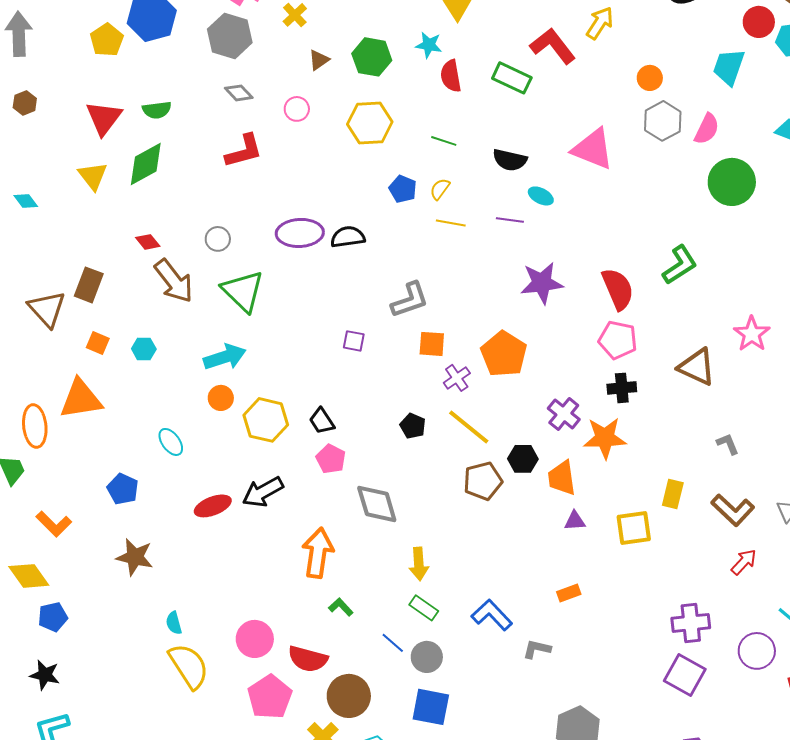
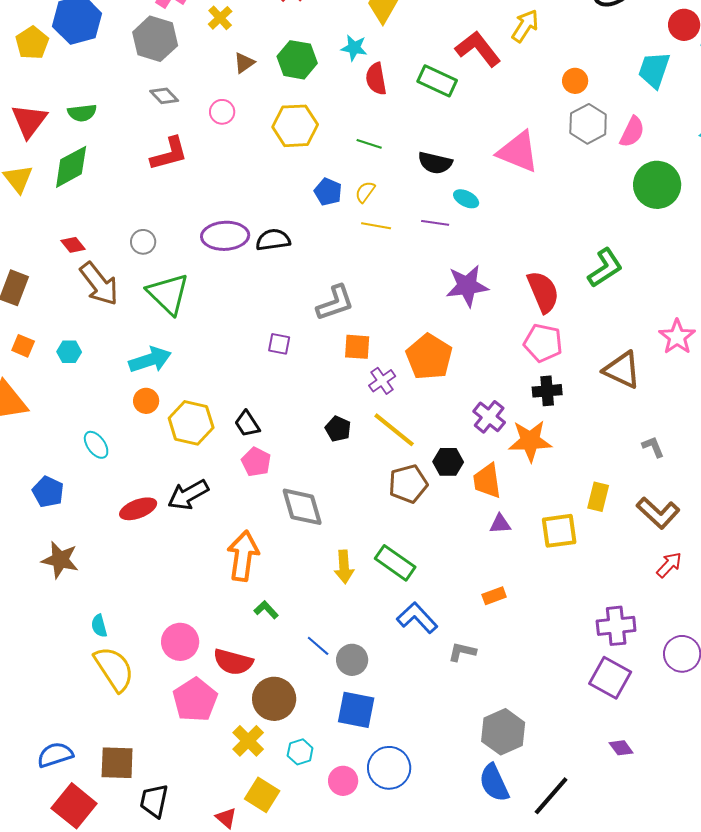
green rectangle: (424, 608) -> (395, 563), moved, size x1.4

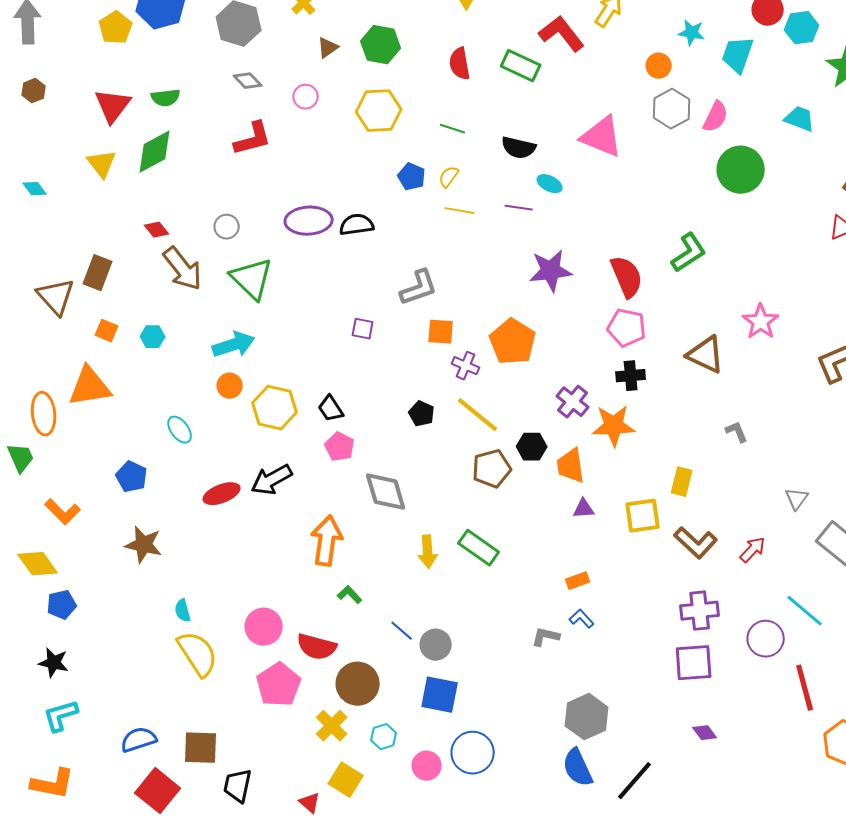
cyan star: (354, 48) -> (692, 33), moved
purple cross: (382, 381) -> (466, 366), turned -32
brown L-shape: (658, 513) -> (696, 543), moved
blue L-shape: (417, 618) -> (582, 619), moved, size x0.6
purple square: (610, 678) -> (694, 663), turned -33

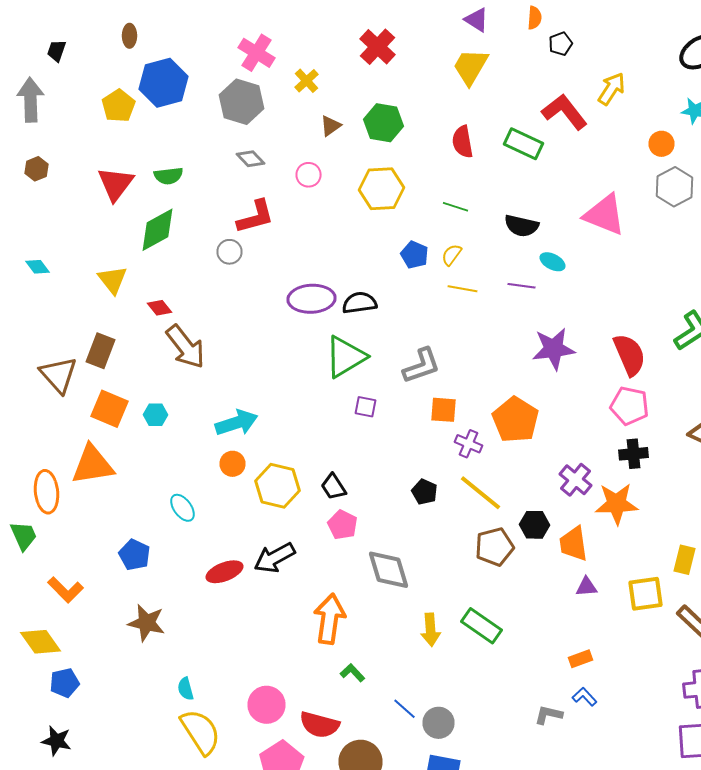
yellow triangle: (102, 164) -> (112, 280), moved
gray circle: (227, 227) -> (230, 252), moved
green triangle: (252, 279) -> (346, 357), moved, turned 45
orange square: (107, 331) -> (110, 409), size x1.6

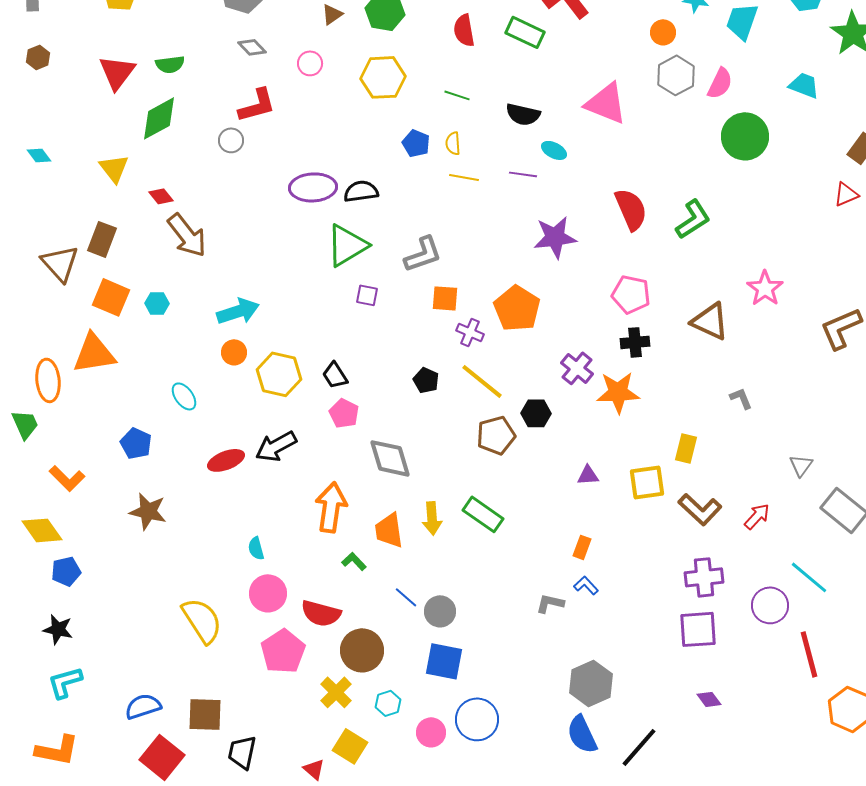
yellow semicircle: (452, 255) -> (453, 143), turned -40
red semicircle: (630, 355) -> (631, 209), moved
orange trapezoid: (574, 544) -> (389, 530), moved
orange rectangle: (580, 659) -> (582, 547), turned -50
cyan semicircle: (186, 689) -> (256, 548), moved

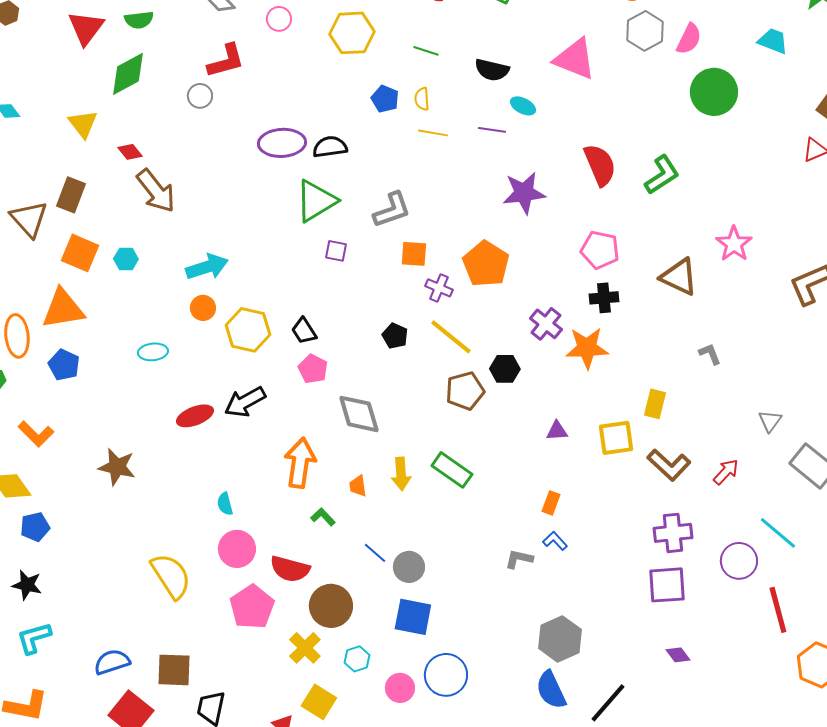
cyan ellipse: (184, 396) -> (153, 352), turned -60
blue pentagon: (136, 443) -> (64, 365), moved
orange trapezoid: (389, 530) -> (358, 486), size x0.6

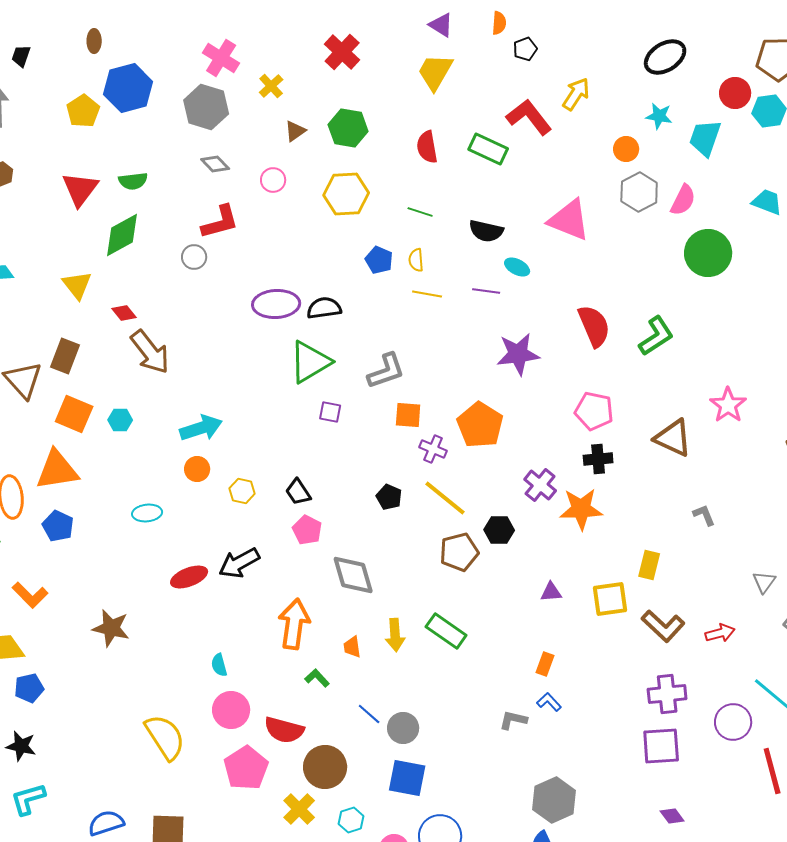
yellow hexagon: (248, 330) -> (242, 491), size x0.6
red arrow: (726, 472) -> (720, 633), turned 32

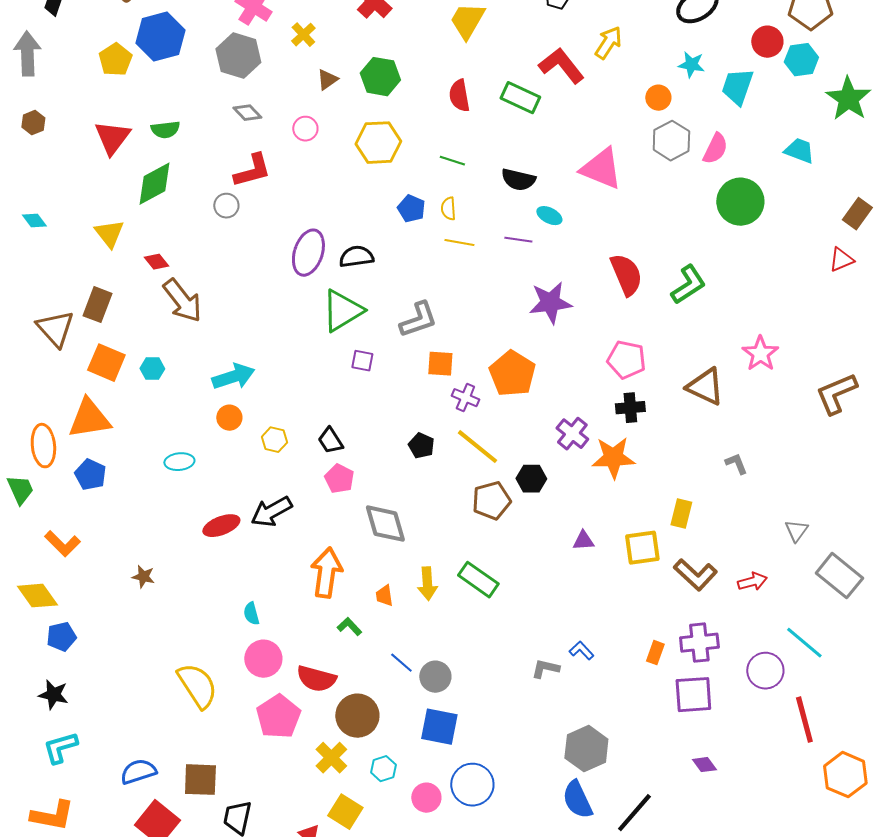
purple ellipse: (276, 304) -> (308, 253), turned -69
brown star: (111, 628) -> (143, 577), size x0.6
orange rectangle: (545, 664) -> (655, 653), moved

